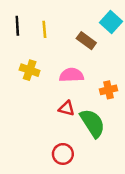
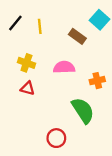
black line: (17, 26) -> (15, 23), turned 42
red triangle: (67, 108) -> (28, 88), moved

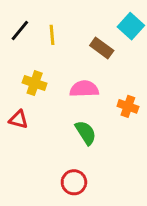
orange cross: (97, 81) -> (128, 106), turned 32
red triangle: (28, 88) -> (18, 120), moved
green semicircle: (83, 110) -> (86, 133), moved, size x0.7

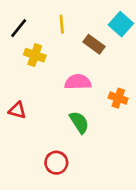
yellow line: (52, 35) -> (62, 24), moved
yellow cross: (35, 83) -> (35, 55), moved
red circle: (74, 182) -> (56, 163), moved

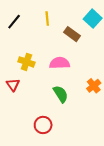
yellow cross: (35, 55) -> (26, 62), moved
orange cross: (118, 98) -> (94, 86), moved, turned 32
red triangle: (17, 110) -> (13, 85), turned 40

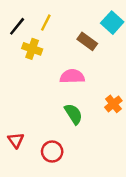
yellow line: (47, 19) -> (46, 23), moved, turned 32
yellow cross: (26, 62) -> (32, 49), moved
red triangle: (13, 85) -> (16, 140), moved

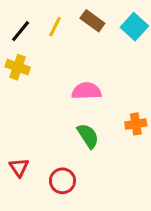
brown rectangle: (87, 41) -> (92, 21), moved
yellow cross: (32, 49) -> (18, 67), moved
orange cross: (113, 104) -> (136, 124), turned 30

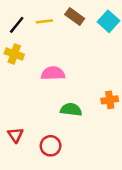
yellow line: (55, 27) -> (44, 21), turned 56
pink semicircle: (86, 91) -> (53, 73), moved
green semicircle: (88, 136) -> (71, 110), turned -50

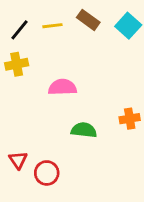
yellow cross: (14, 54) -> (17, 64), turned -30
red circle: (50, 146) -> (47, 173), moved

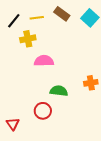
yellow cross: (17, 64) -> (28, 39), moved
red triangle: (18, 160) -> (13, 124), moved
red circle: (47, 173) -> (43, 111), moved

